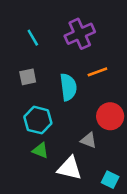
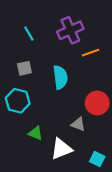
orange line: (97, 72) -> (90, 53), moved
cyan hexagon: (38, 120) -> (18, 101), moved
white triangle: (70, 168) -> (61, 149), turned -35

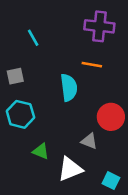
purple cross: (70, 30) -> (99, 26), moved, turned 30
orange line: (90, 53) -> (92, 65), moved, turned 30
gray square: (24, 68) -> (15, 76), moved

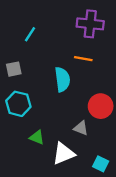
cyan line: (33, 38) -> (30, 34), turned 63

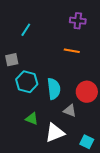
purple cross: (90, 24) -> (78, 21), size x0.7
cyan semicircle: (62, 79) -> (54, 89), moved
cyan hexagon: (18, 104) -> (27, 82), moved

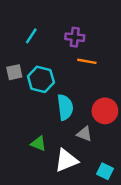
purple cross: (78, 21) -> (75, 37), moved
cyan hexagon: (27, 82) -> (41, 79), moved

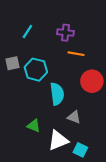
red circle: (105, 111) -> (92, 81), moved
cyan square: (105, 171) -> (80, 150), moved

